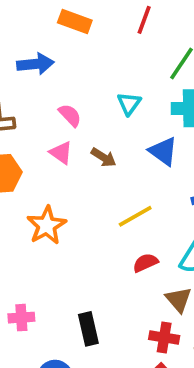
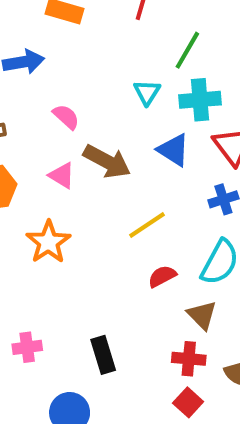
cyan triangle: (129, 104) -> (147, 92), moved
pink triangle: (61, 153) -> (62, 175), moved
brown arrow: (103, 157) -> (107, 161), size x1.6

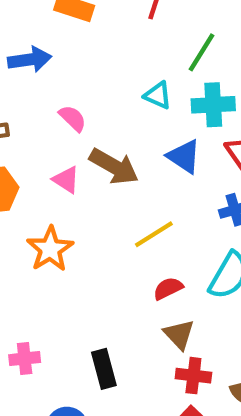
cyan triangle: (147, 92) -> (158, 95), turned -40
brown triangle: (202, 315) -> (179, 334), moved

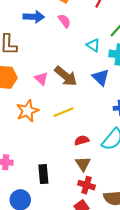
pink semicircle: (73, 118) -> (64, 21), moved
yellow line: (154, 234) -> (63, 112), moved

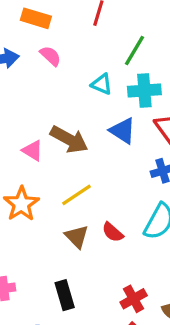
red semicircle: (82, 140) -> (113, 232), turned -112
brown triangle: (83, 164) -> (77, 237), moved
red cross: (87, 185) -> (134, 299), turned -35

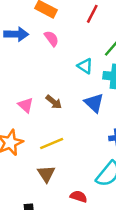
brown arrow: (69, 139) -> (54, 102), size x0.6
red semicircle: (113, 232) -> (79, 196), moved, turned 147

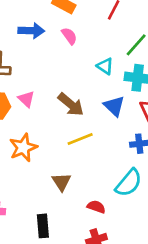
brown arrow: (54, 102) -> (71, 104), size x1.5
pink triangle: (26, 105) -> (26, 99), moved
yellow line: (52, 143) -> (80, 139), moved

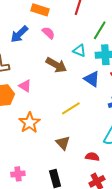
blue arrow: (31, 31) -> (19, 34), turned 144
brown arrow: (71, 104) -> (56, 65), moved

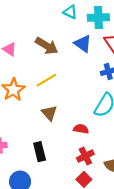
brown arrow: (56, 65) -> (47, 46), moved
yellow line: (71, 108) -> (46, 80), moved

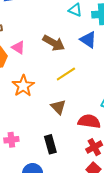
yellow line: (46, 80) -> (66, 74), moved
red semicircle: (81, 129) -> (89, 121), size x1.5

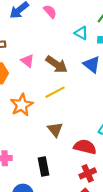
pink triangle: (18, 47) -> (27, 61), moved
yellow line: (66, 74) -> (55, 92), moved

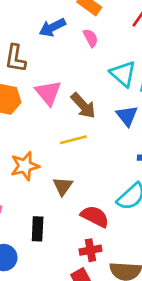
cyan triangle: (81, 33) -> (123, 74), size x1.5
pink triangle: (27, 61) -> (48, 93), size x1.5
orange star: (22, 105) -> (25, 166), moved

